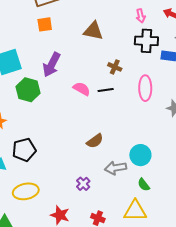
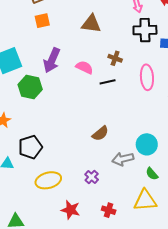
pink semicircle: (82, 89) -> (84, 67), moved
yellow ellipse: (26, 191) -> (48, 180), moved

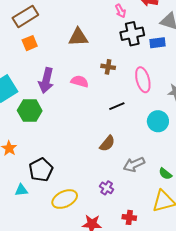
black line: (108, 82) -> (117, 106), moved
cyan circle: (147, 144) -> (158, 121), moved

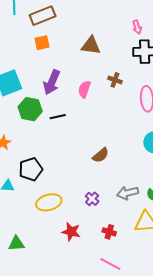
pink semicircle: (80, 81) -> (84, 89), turned -96
black line: (117, 106) -> (58, 117), moved
gray arrow: (134, 164) -> (127, 193), moved

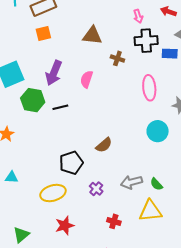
brown cross: (115, 80) -> (117, 58), moved
black pentagon: (31, 169) -> (71, 163), moved
red star: (71, 232) -> (65, 226), moved, turned -30
green triangle: (16, 244) -> (21, 235), turned -36

